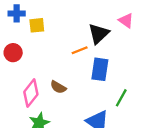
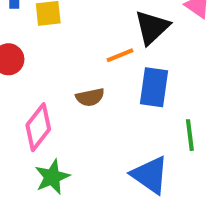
brown semicircle: (58, 87) -> (90, 97), moved, turned -42
green line: (121, 98) -> (190, 135), turned -36

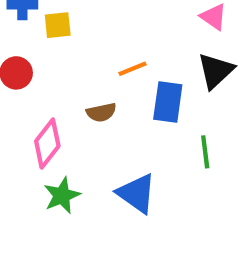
black triangle: (152, 27) -> (216, 71), moved
blue triangle: (150, 175) -> (137, 193), moved

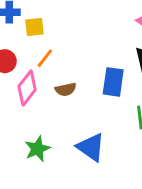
orange line: (132, 69) -> (45, 58), moved, turned -30
pink diamond: (47, 144) -> (27, 88), moved

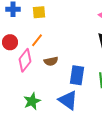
yellow square: (34, 27) -> (39, 12), moved
blue rectangle: (113, 82) -> (77, 75), moved

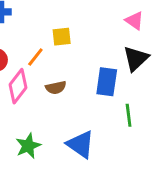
yellow square: (39, 12) -> (62, 37), moved
blue rectangle: (77, 75) -> (107, 82), moved

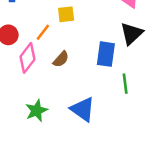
brown semicircle: (56, 88) -> (61, 59), turned -36

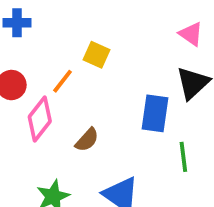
yellow square: (66, 14) -> (96, 55), turned 30
brown semicircle: (61, 59) -> (87, 140), moved

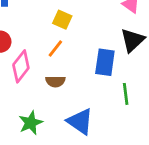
orange line: (62, 81) -> (55, 48), moved
brown semicircle: (87, 140) -> (55, 82), turned 48

